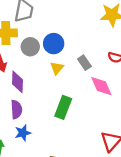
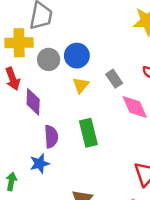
green rectangle: (63, 107) -> (88, 133), turned -35
purple semicircle: (16, 109) -> (51, 137), moved

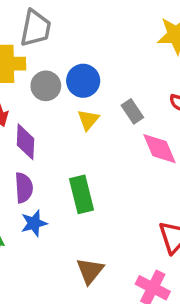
green rectangle: (88, 133) -> (81, 194), moved
purple semicircle: (51, 137) -> (24, 188), moved

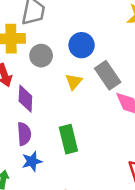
blue circle: (83, 81) -> (82, 45), moved
gray rectangle: (132, 111) -> (108, 75), size x1.5

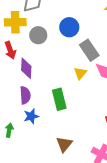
yellow triangle: (74, 82) -> (80, 73), moved

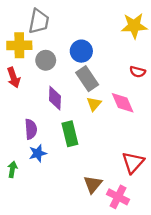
gray rectangle: (89, 50) -> (87, 79), moved
purple diamond: (26, 68) -> (55, 98), moved
brown triangle: (64, 144) -> (93, 184), moved

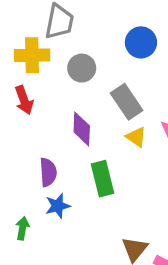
blue circle: (81, 51) -> (141, 42), moved
gray circle: (46, 60) -> (82, 68), moved
yellow triangle: (94, 104) -> (136, 137), turned -35

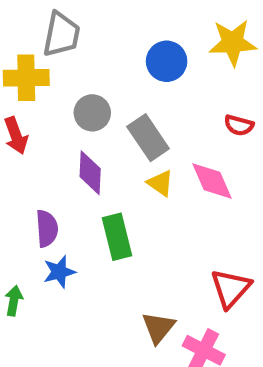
gray circle: (82, 68) -> (92, 113), moved

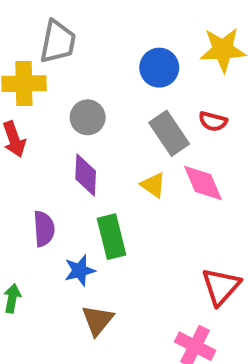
red semicircle: (239, 125) -> (213, 121), moved
gray rectangle: (148, 138) -> (169, 133), moved
blue star: (59, 272) -> (80, 270), moved
brown triangle: (158, 328) -> (98, 320), moved

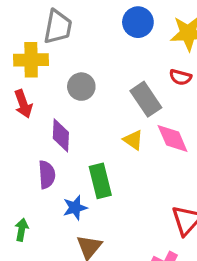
blue circle: (159, 68) -> (138, 22), moved
red semicircle: (213, 121) -> (180, 77), moved
purple diamond: (86, 175) -> (61, 135), moved

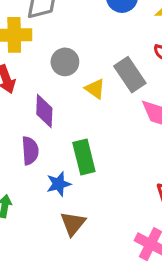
yellow triangle: (133, 140) -> (95, 89), moved

